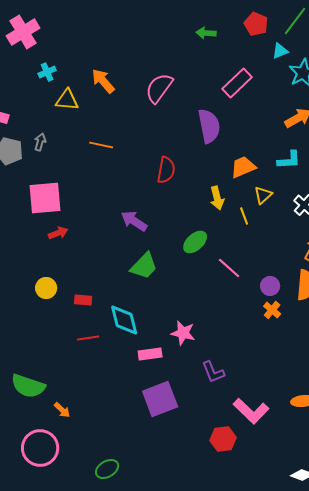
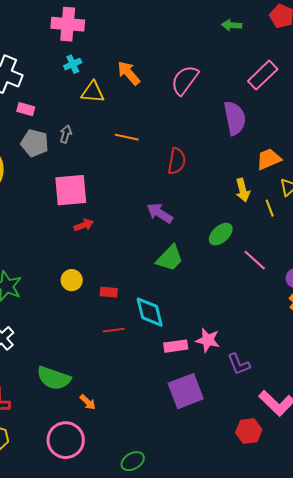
pink cross: (23, 32) -> (68, 24), moved, turned 36
red semicircle: (166, 170) -> (177, 161), moved
pink star: (183, 333) -> (208, 340), moved

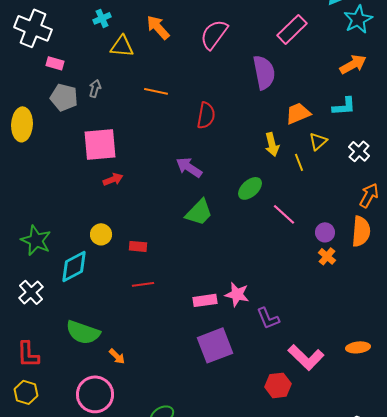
cyan diamond: (150, 312) -> (74, 266), moved, turned 76

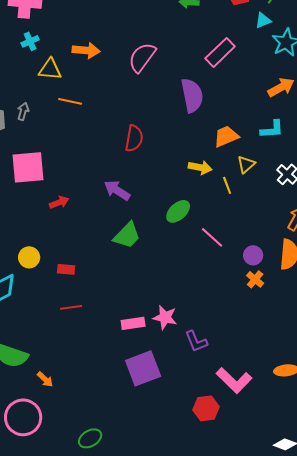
orange arrow: (158, 27) -> (86, 50), turned 136
orange line: (156, 91) -> (70, 101), moved
yellow arrow: (272, 144) -> (200, 167), turned -65
red arrow: (113, 179) -> (59, 202), moved

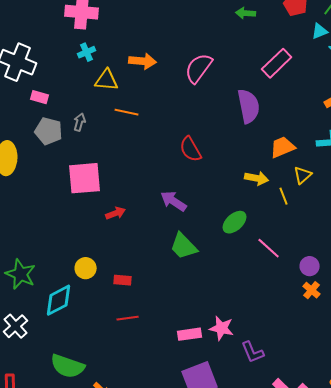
red semicircle: (134, 138) -> (191, 149), turned 140
green trapezoid: (127, 235) -> (184, 246), turned 92

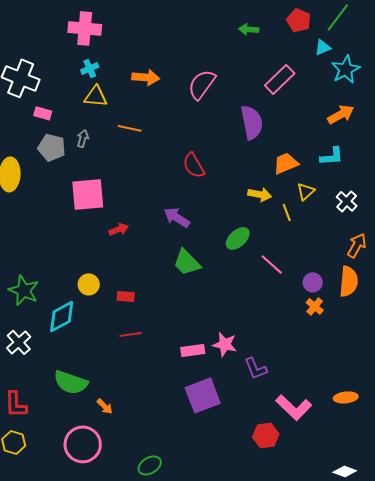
yellow triangle: (107, 80) -> (96, 96), moved

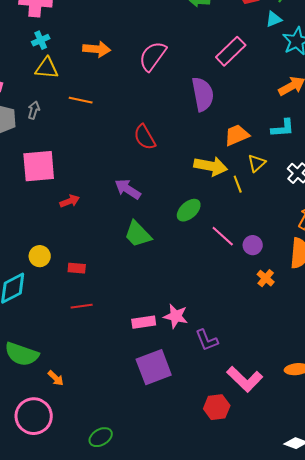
yellow arrow: (260, 194) -> (211, 166), size x1.4
purple circle: (313, 282) -> (253, 245), moved

